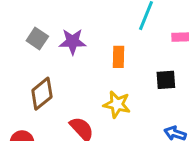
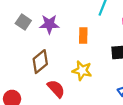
brown diamond: (42, 94) -> (40, 62), moved

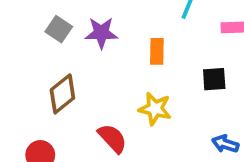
brown diamond: (40, 62) -> (62, 94), moved

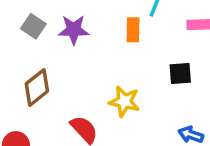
orange rectangle: (157, 51) -> (133, 30), moved

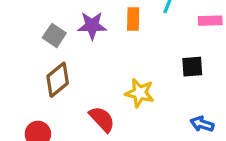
gray square: (33, 26) -> (54, 35), moved
orange rectangle: (133, 30) -> (133, 19), moved

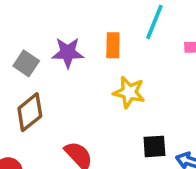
black square: (192, 67) -> (154, 146), moved
yellow star: (140, 93) -> (129, 92), moved

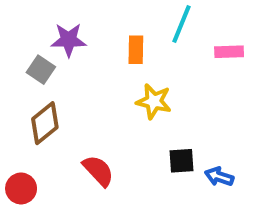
purple star: (68, 53) -> (69, 40), moved

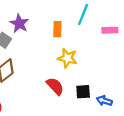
purple star: (69, 40) -> (19, 23), turned 30
red semicircle: (98, 171) -> (55, 86), moved

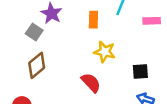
black square: (83, 92) -> (140, 72), moved

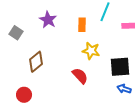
gray square: (34, 32) -> (16, 33), moved
black square: (140, 72) -> (120, 67), size x1.5

